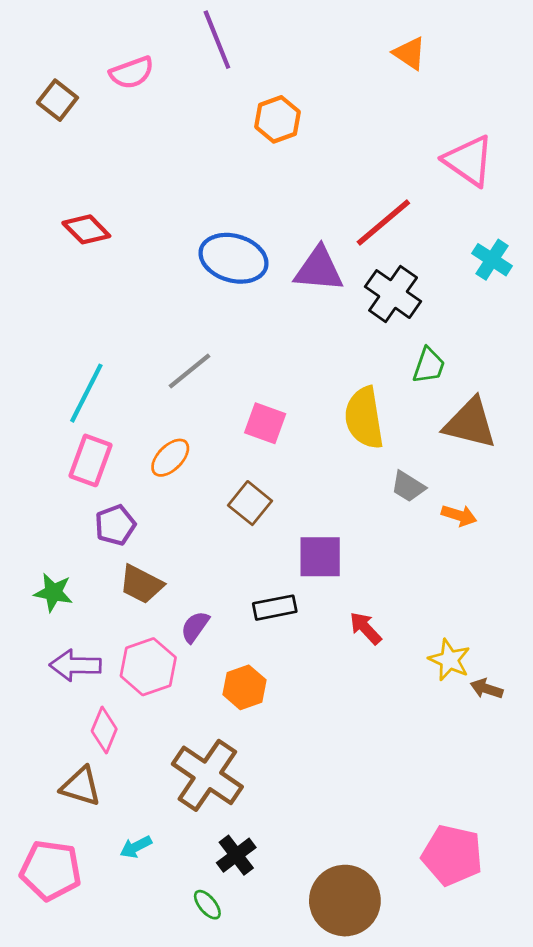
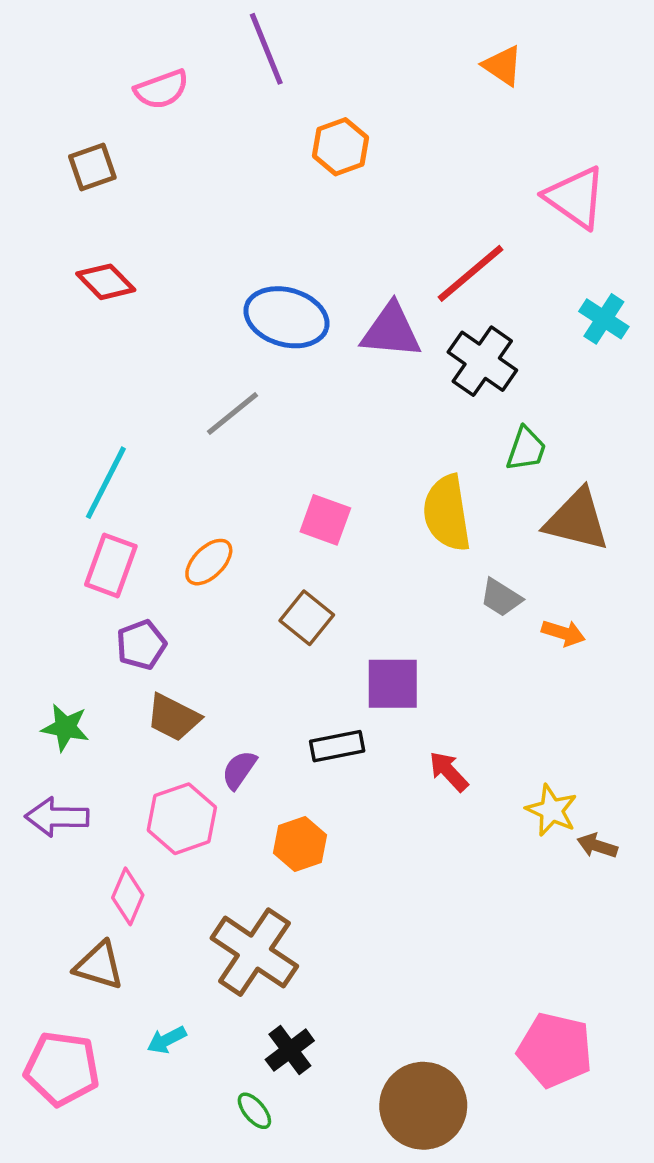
brown square: (57, 100) -> (92, 167), moved, turned 33
gray line: (189, 371) -> (232, 414), moved
purple arrow: (75, 665) -> (57, 817), moved

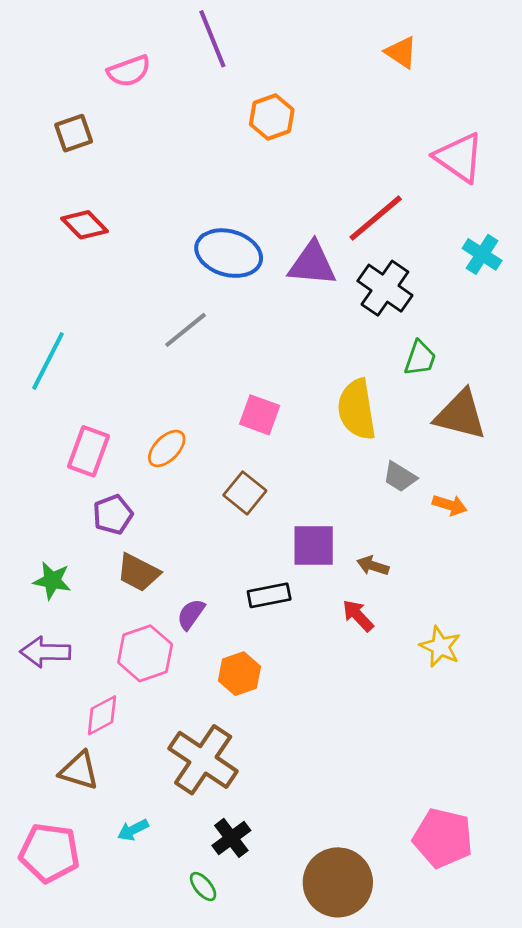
cyan line: (106, 483) -> (48, 361), moved
brown arrow: (597, 846) -> (373, 566), moved
pink diamond: (128, 896) -> (102, 715), turned 39

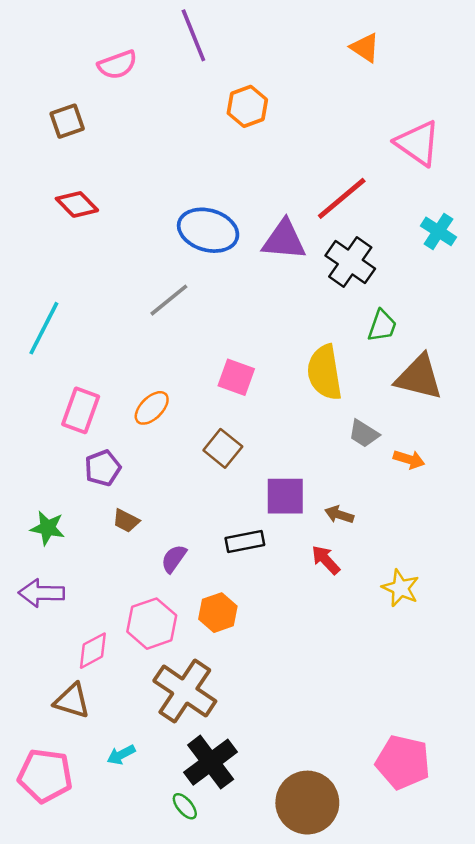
brown trapezoid: (138, 572) -> (126, 521), size x0.7
pink hexagon: (145, 653) -> (152, 624), moved
black cross: (231, 838) -> (211, 762), size x1.5

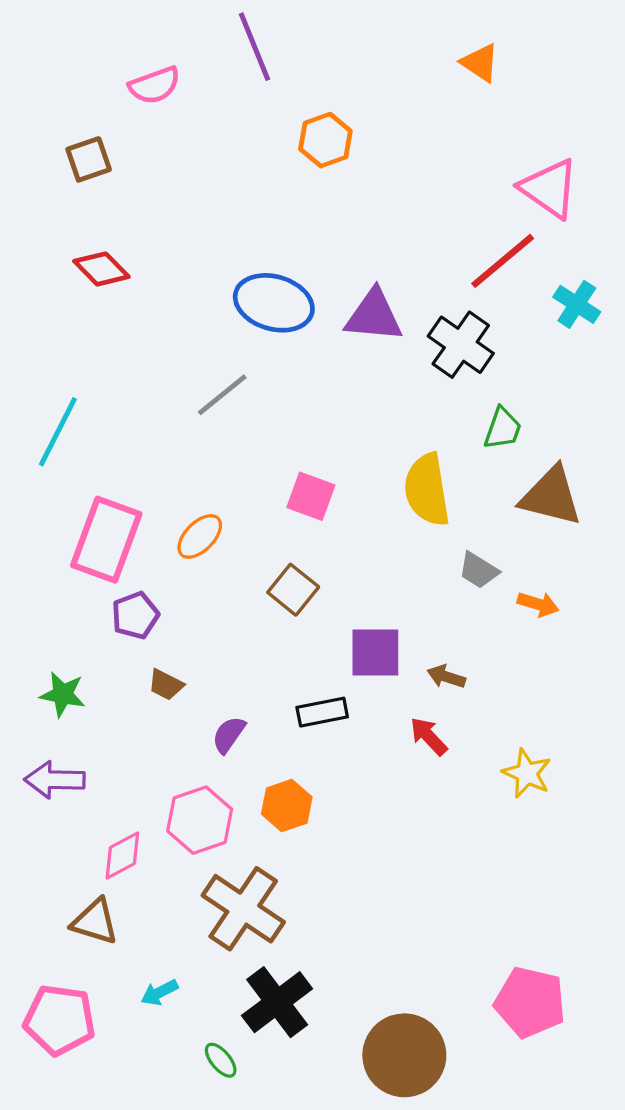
red line: (342, 198) -> (503, 261), moved
pink rectangle: (81, 410) -> (106, 540), size x1.4
green ellipse: (185, 806) -> (221, 1060), moved

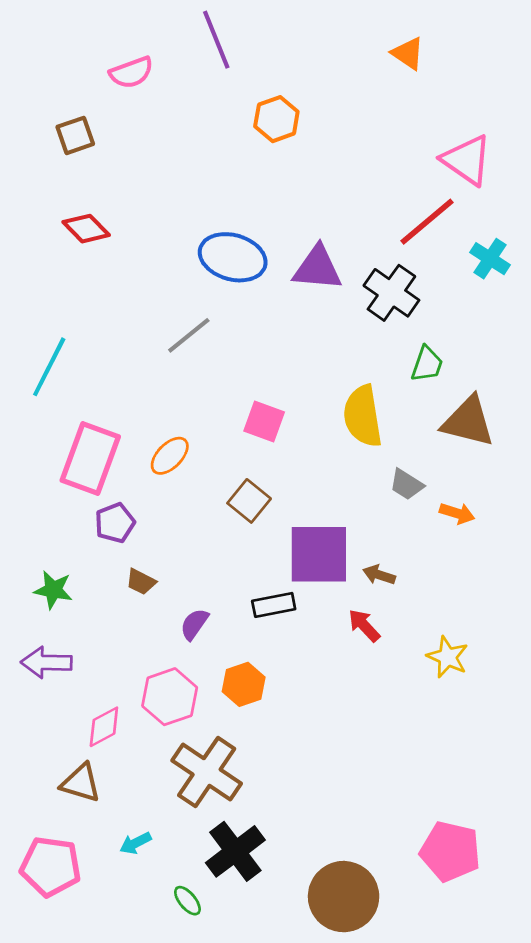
purple square: (375, 652) -> (319, 554), size x1.4

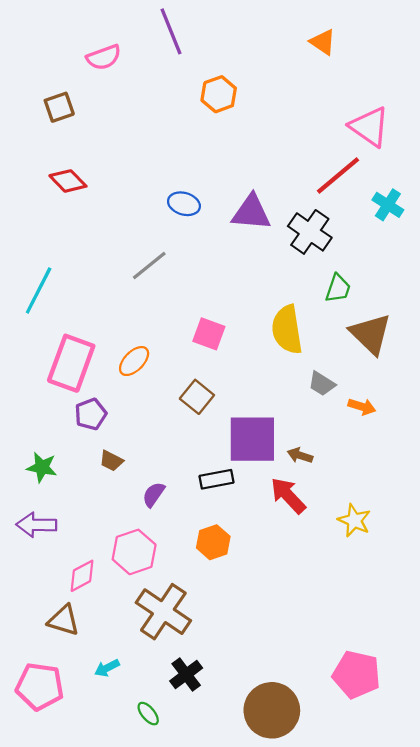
blue ellipse: (233, 257) -> (184, 204), size x0.6
brown triangle: (468, 422) -> (371, 334), turned 30
red arrow: (364, 626) -> (288, 496), size x1.4
orange hexagon: (244, 684) -> (213, 542), moved
black cross: (235, 851) -> (186, 675), size x0.7

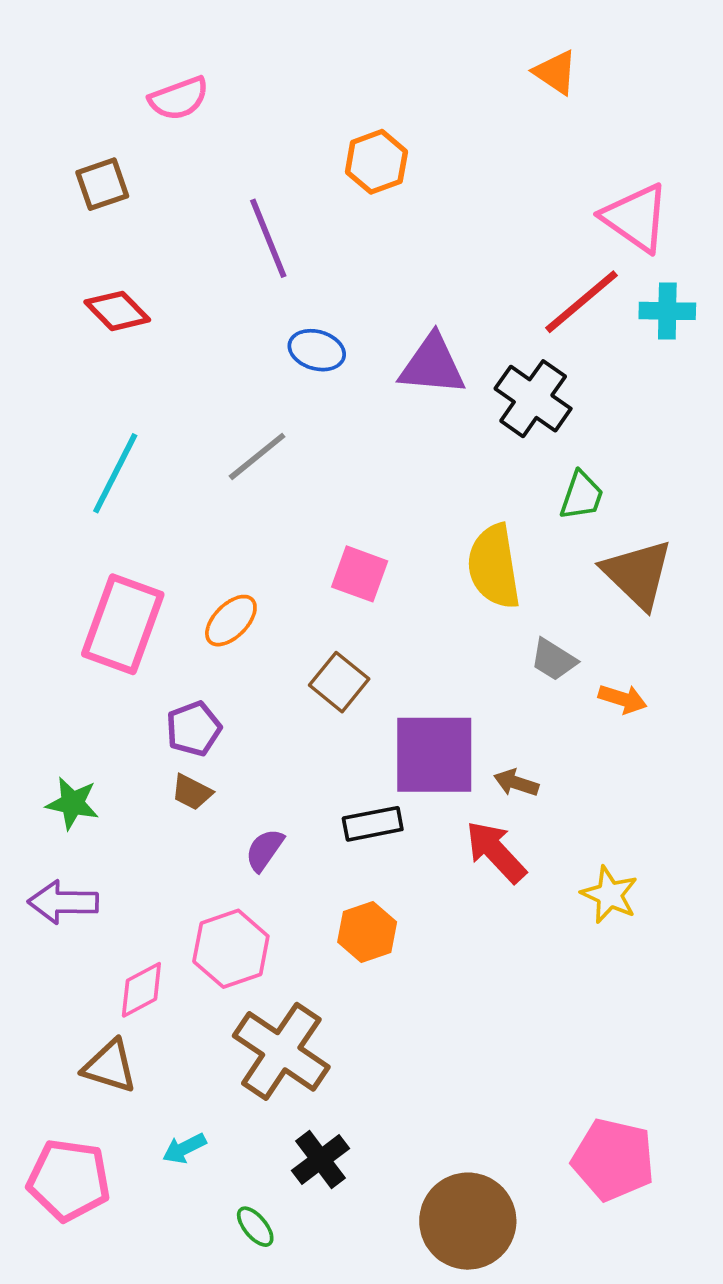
purple line: (171, 31) -> (268, 238), moved
cyan cross: (388, 205) -> (667, 311), moved, turned -32
cyan line: (39, 291) -> (115, 473), moved
purple pentagon: (91, 414) -> (194, 729), moved

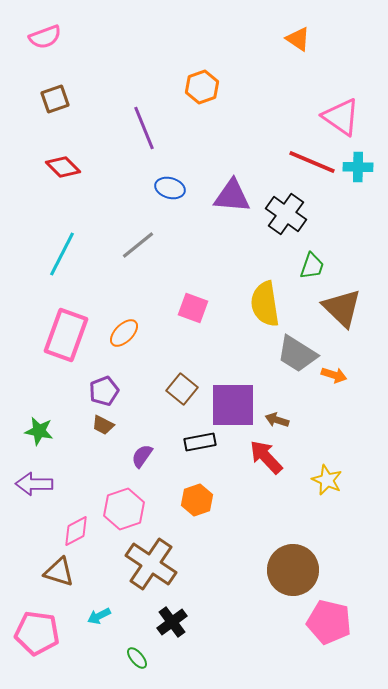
pink semicircle: (179, 98) -> (45, 37), moved
red line: (582, 302) -> (312, 162), turned 63
gray trapezoid: (554, 660) -> (297, 354), size x1.6
brown square: (339, 682) -> (182, 389), moved
brown circle: (468, 1221) -> (293, 570), moved

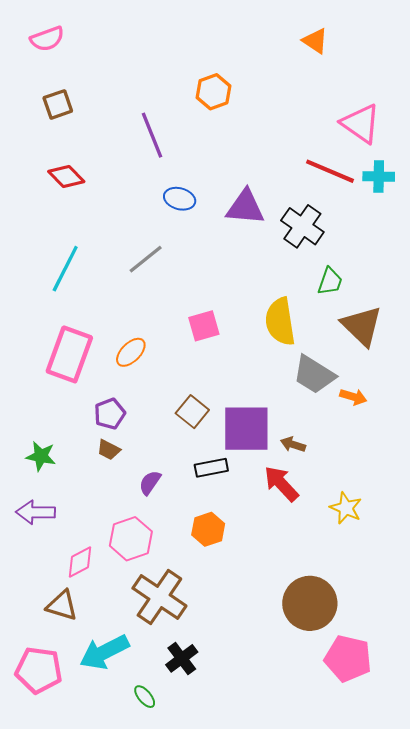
pink square: (193, 308) -> (204, 326), turned -36
cyan arrow: (99, 616) -> (104, 652), size x2.0

